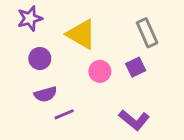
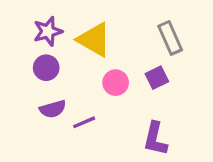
purple star: (30, 18) -> (48, 31), moved
purple line: (64, 114) -> (84, 122), moved
purple L-shape: (134, 120) -> (155, 139), turned 64

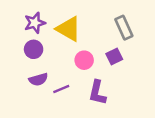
purple L-shape: (155, 139) -> (97, 93), moved

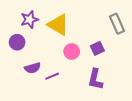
gray rectangle: (124, 28) -> (117, 24), moved
purple circle: (34, 49) -> (17, 42), moved
purple L-shape: (97, 93) -> (95, 79), moved

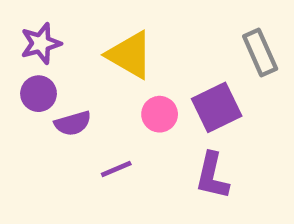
purple star: (29, 20) -> (41, 43), moved
purple square: (97, 48) -> (217, 107), size x1.5
purple semicircle: (33, 68) -> (73, 123), moved

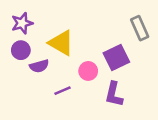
yellow triangle: (130, 55) -> (61, 43), moved
pink circle: (160, 114) -> (88, 71), moved

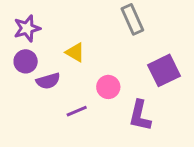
gray rectangle: (140, 28) -> (132, 19), moved
yellow triangle: (61, 43) -> (75, 52), size x0.6
purple square: (116, 58) -> (164, 70), moved

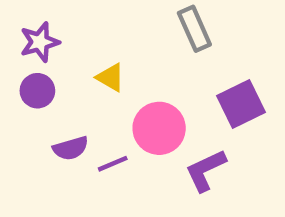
purple semicircle: (48, 81) -> (71, 148), moved
pink circle: (108, 87) -> (159, 128), size x1.5
purple L-shape: (140, 116) -> (206, 170), turned 52

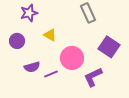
purple star: (40, 42) -> (29, 13), moved
purple square: (241, 104) -> (109, 47), turned -30

